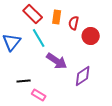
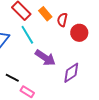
orange rectangle: (57, 17) -> (45, 14), turned -48
black line: (24, 81) -> (12, 78), turned 32

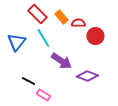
red semicircle: (62, 20) -> (78, 23), turned 80
purple diamond: (71, 73) -> (87, 76), turned 55

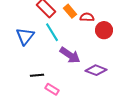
black line: (28, 81) -> (37, 75), turned -32

